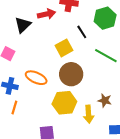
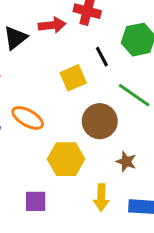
brown circle: (71, 74) -> (100, 121), moved
yellow arrow: (89, 114) -> (101, 197), moved

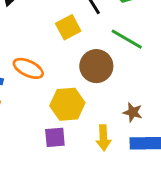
brown star: (126, 162) -> (133, 112), moved
purple square: (36, 201) -> (55, 137), moved

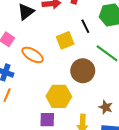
orange ellipse: (28, 68) -> (33, 55), moved

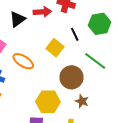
yellow square: (65, 40) -> (55, 48), turned -30
brown star: (106, 107) -> (82, 101), moved

